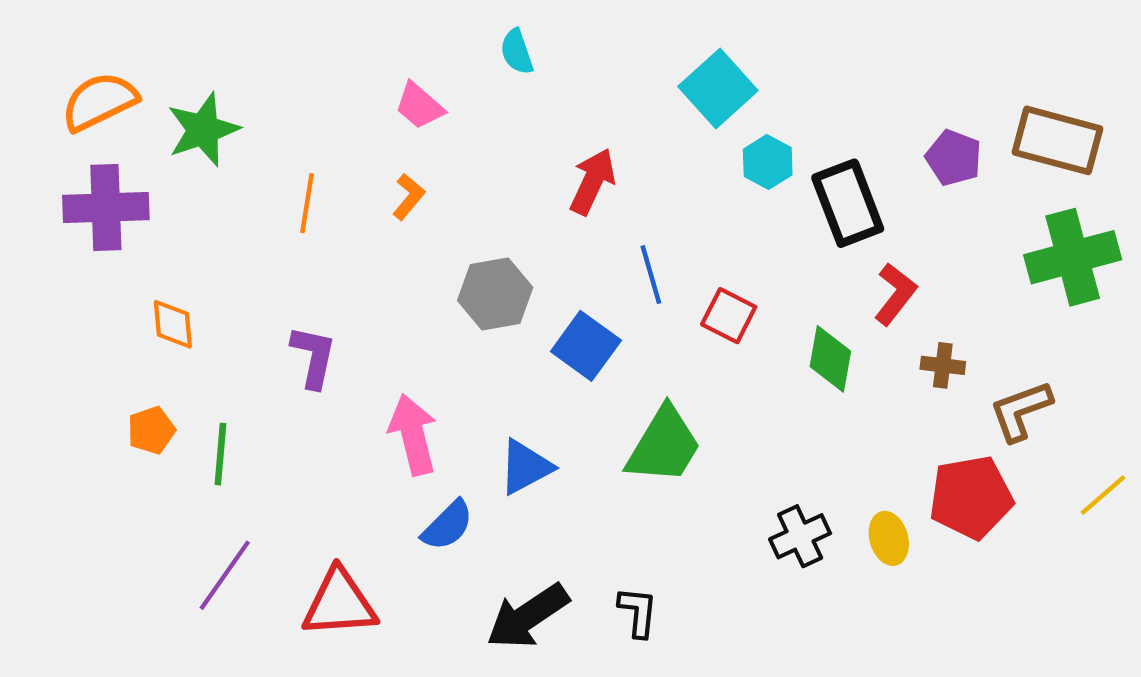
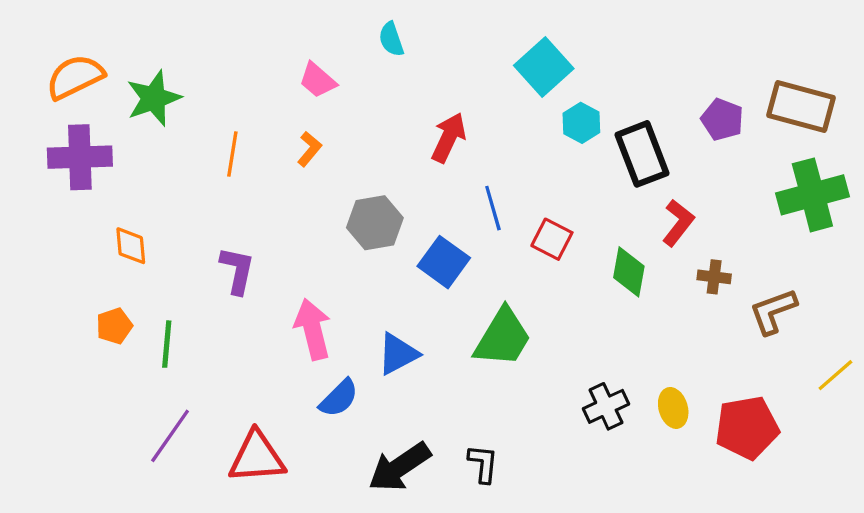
red pentagon: (971, 497) -> (747, 428), moved

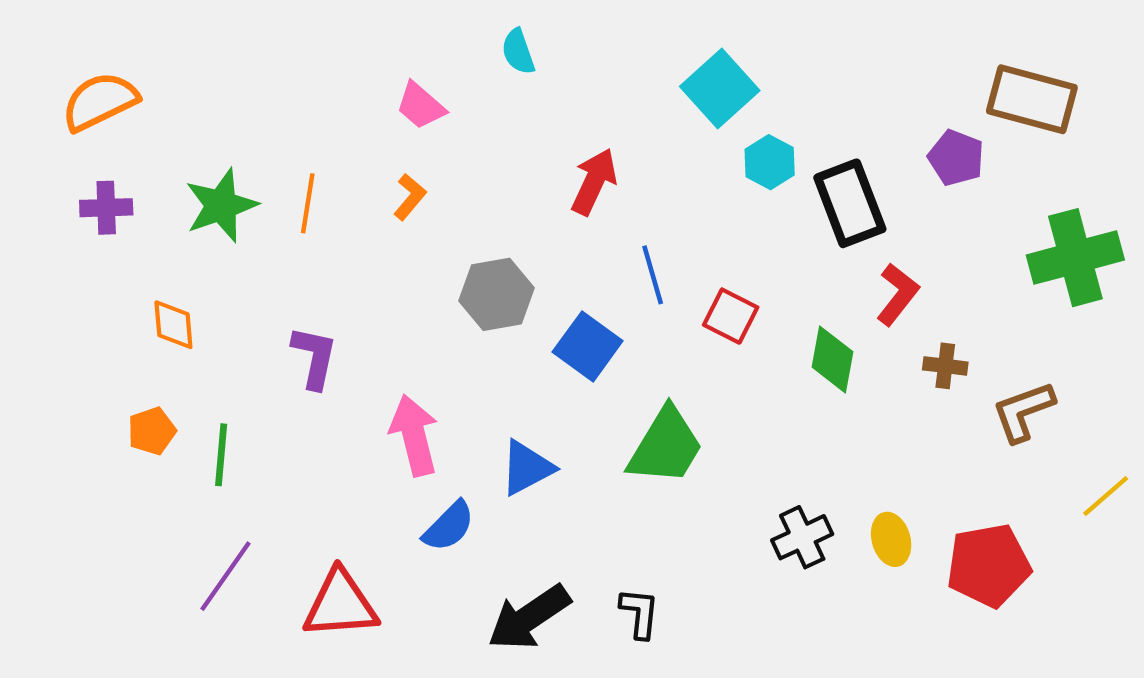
green star: (154, 98) -> (221, 205), moved
brown rectangle: (801, 106) -> (1032, 99), moved
purple cross: (80, 157) -> (106, 208), size x0.6

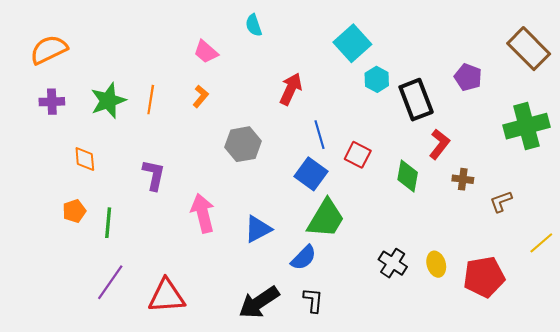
brown rectangle: (1032, 99) -> (529, 49), moved, turned 30
blue square: (588, 346) -> (311, 174), moved
brown L-shape: (1023, 411) -> (501, 201), size x0.7
blue semicircle: (449, 526) -> (304, 258), moved
black cross: (802, 537) -> (393, 263), turned -32

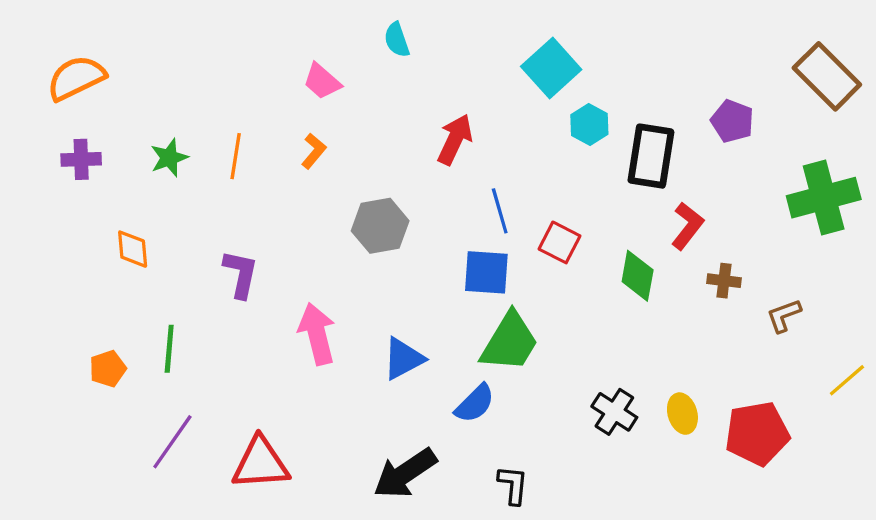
black rectangle: (416, 100) -> (651, 156), turned 30
green star: (108, 101) -> (169, 158), size x0.7
blue square: (311, 174) -> (486, 272), turned -32
orange pentagon: (74, 211) -> (108, 369), moved
black L-shape: (313, 300) -> (513, 485), moved

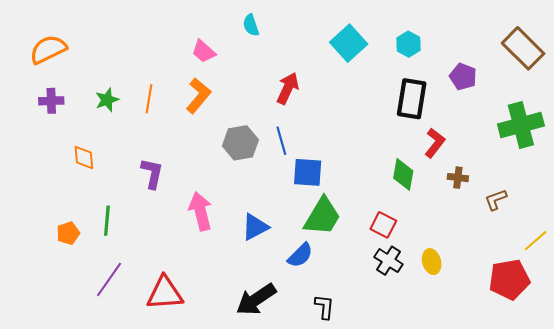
cyan hexagon: (589, 124) -> (408, 44), moved
orange L-shape: (314, 151) -> (198, 96), size x1.6
blue line: (500, 211) -> (281, 141), moved
red square: (560, 242) -> (383, 225), moved
red pentagon: (757, 433) -> (509, 279), moved

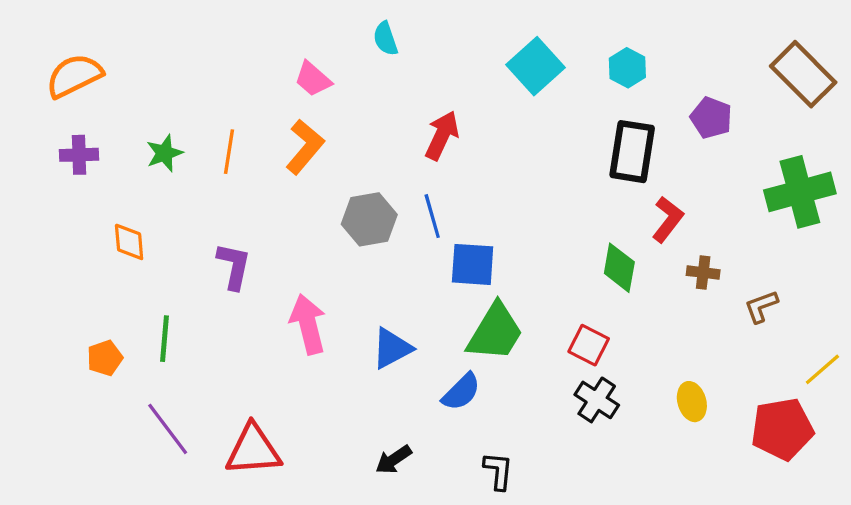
yellow ellipse: (432, 262) -> (692, 402), moved
purple line: (109, 279) -> (168, 429), turned -72
black arrow: (256, 299) -> (394, 460), size x0.6

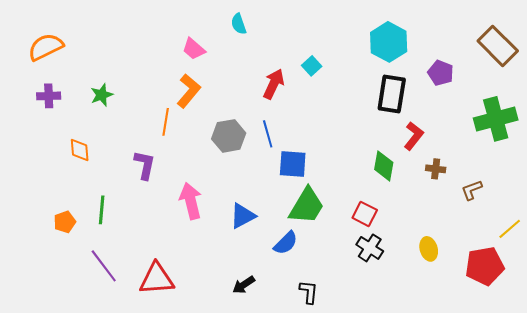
cyan square: (535, 66) -> (312, 66), moved, size x0.6
cyan hexagon: (627, 68) -> (389, 42), size x1.6
orange line: (229, 152) -> (166, 122), moved

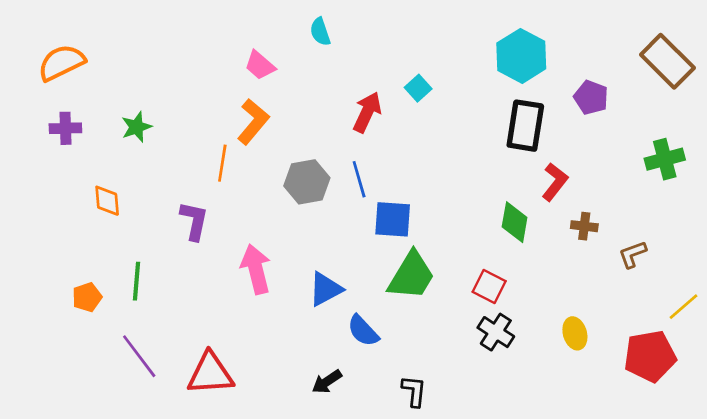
green cross: (496, 119) -> (665, 159), size x0.7
blue semicircle: (286, 243) -> (363, 331), moved, turned 92

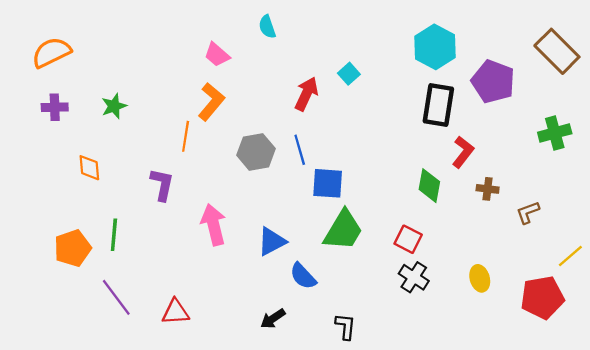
purple pentagon: (591, 97) -> (493, 82), size x1.5
orange pentagon: (87, 297) -> (73, 248), size x1.5
red triangle: (210, 374) -> (175, 312), size x0.7

